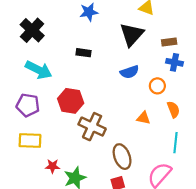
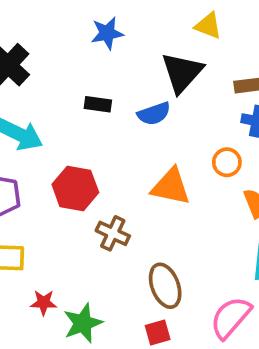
blue semicircle: (130, 72) -> (154, 114), moved
orange triangle: (143, 118) -> (171, 187), moved, size x1.6
brown cross: (92, 127) -> (113, 233), size x0.7

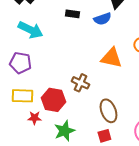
red hexagon: (75, 188) -> (53, 100), moved
red star: (44, 303) -> (34, 118), moved

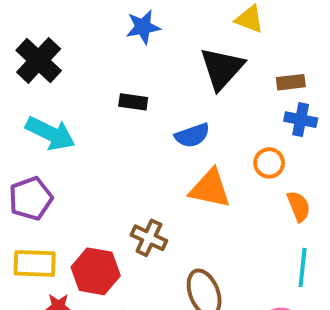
blue semicircle: (102, 19) -> (192, 135), moved
purple pentagon: (20, 63) -> (31, 198), turned -30

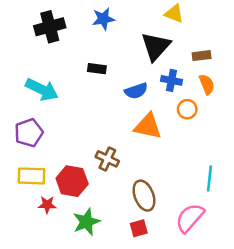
black cross: (39, 60) -> (50, 27), moved, turned 32
blue cross: (301, 120) -> (171, 80), moved
orange semicircle: (299, 206) -> (207, 84), moved

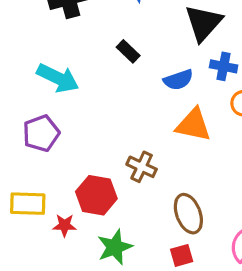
black rectangle: (97, 69) -> (128, 51), turned 36
yellow rectangle: (31, 176) -> (28, 204), moved

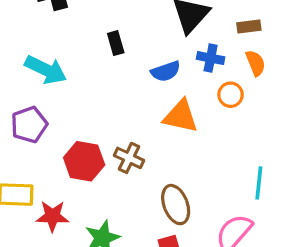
black rectangle: (128, 51) -> (116, 43), turned 30
red hexagon: (96, 195) -> (84, 161), moved
red star: (65, 225) -> (52, 216), size x1.4

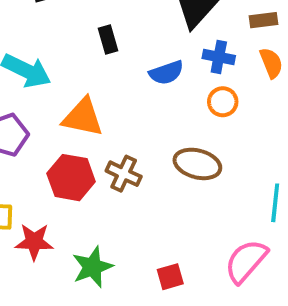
orange circle: (231, 95) -> (223, 102), moved
orange triangle: (181, 116) -> (83, 117), moved
brown ellipse: (176, 205) -> (197, 164), moved, turned -54

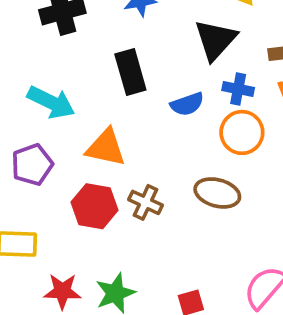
black rectangle: (108, 40) -> (130, 72), size x1.6
orange circle: (223, 102) -> (242, 132), size x1.5
red star: (34, 242) -> (62, 291), moved

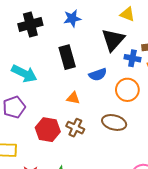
blue cross: (238, 89) -> (132, 58), moved
orange triangle: (106, 148) -> (73, 98), moved, size x0.6

